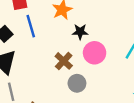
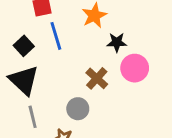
gray circle: (77, 83) -> (78, 109), moved

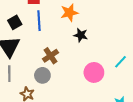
pink circle: (135, 68) -> (94, 72), moved
brown cross: (97, 78) -> (51, 56), moved

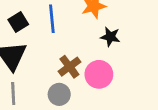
pink circle: (94, 72) -> (99, 74), moved

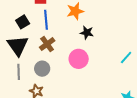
brown cross: (69, 67) -> (47, 44), moved
gray circle: (59, 94) -> (42, 69), moved

